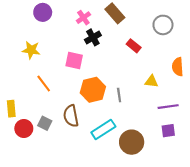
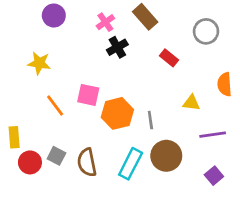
pink square: (74, 60) -> (88, 95), moved
brown semicircle: (71, 116) -> (87, 162), moved
cyan rectangle: (103, 130) -> (131, 164), turned -30
purple square: (168, 131) -> (214, 176), moved, turned -32
brown circle: (132, 142) -> (166, 156), moved

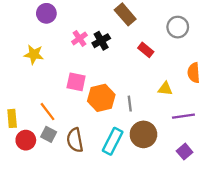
pink cross: (105, 22) -> (79, 38), moved
orange line: (55, 106) -> (47, 112), moved

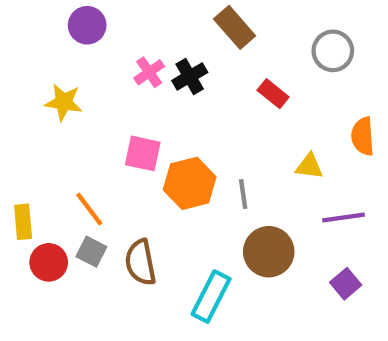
cyan rectangle: (113, 141) -> (211, 297), moved

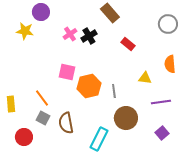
gray circle: (333, 51) -> (168, 24), moved
yellow star: (64, 102) -> (25, 31), moved
red circle: (49, 262) -> (24, 137), moved

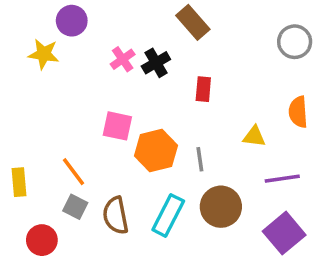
red rectangle: (128, 44) -> (203, 89), moved, turned 56
purple square: (162, 133) -> (284, 233), size x1.6
cyan rectangle: (99, 139) -> (168, 215), moved

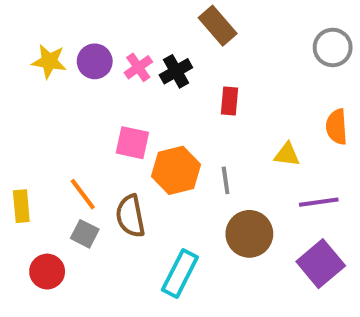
purple circle: (72, 21) -> (95, 61), moved
brown semicircle: (116, 215) -> (130, 216), moved
cyan rectangle: (168, 215) -> (180, 273), moved

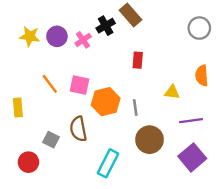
black cross: (176, 71) -> (106, 26), moved
orange line: (83, 194) -> (50, 84), moved
yellow rectangle: (21, 206) -> (18, 108), moved

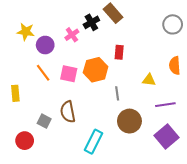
purple circle: (57, 36) -> (45, 45), moved
orange hexagon: (106, 102) -> (96, 70), moved

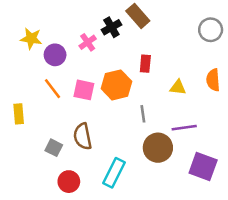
yellow triangle: (149, 80) -> (178, 87), moved
purple line: (165, 105) -> (184, 128), moved
purple square: (166, 136) -> (203, 166), turned -30
red circle: (25, 141) -> (69, 182), moved

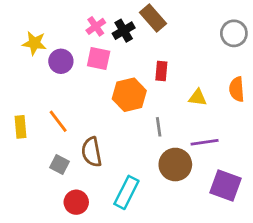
pink cross: (88, 42) -> (96, 26), moved
orange line: (53, 89) -> (58, 121), moved
pink square: (84, 90) -> (99, 58), moved

